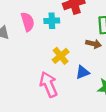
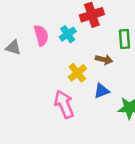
cyan cross: (52, 21) -> (68, 34), turned -32
brown arrow: (94, 44) -> (104, 60), moved

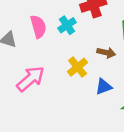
pink arrow: (64, 104) -> (30, 79), moved, turned 72

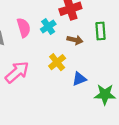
brown arrow: (106, 53) -> (75, 40), moved

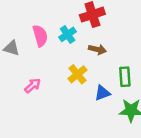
green rectangle: (100, 31) -> (125, 77), moved
pink arrow: (17, 72) -> (33, 86), size x0.6

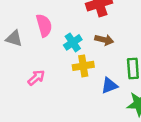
cyan cross: (68, 34) -> (73, 42), moved
yellow cross: (77, 74) -> (83, 66), turned 30

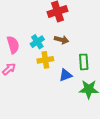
pink semicircle: (44, 25) -> (13, 45), moved

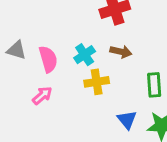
blue triangle: (66, 75) -> (127, 120), moved, turned -48

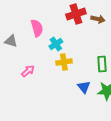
brown arrow: (121, 52) -> (98, 19), moved
pink semicircle: (48, 59) -> (37, 28), moved

